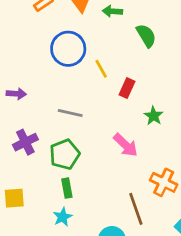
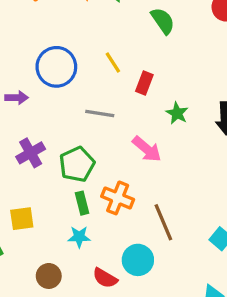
blue circle: (68, 49) -> (56, 67), moved
gray line: (70, 113) -> (100, 114), moved
orange cross: (164, 182) -> (118, 198), moved
cyan star: (63, 217) -> (79, 237), turned 30

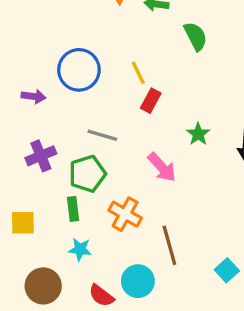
red rectangle: (144, 83) -> (151, 101), moved
gray line: (100, 114) -> (102, 135), moved
green rectangle: (82, 203) -> (73, 209), moved
brown circle: (49, 276) -> (43, 286), size x1.4

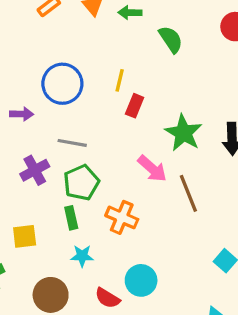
yellow line: (138, 73) -> (120, 80), turned 45
green star: (198, 134) -> (184, 133), size x1.6
gray line: (102, 135) -> (72, 143), moved
brown line: (169, 245) -> (188, 193), moved

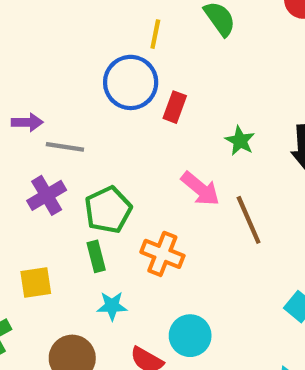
yellow line: (120, 80) -> (155, 34), moved
blue circle: (62, 84) -> (131, 82), moved
green star: (184, 133) -> (240, 141), size x0.6
gray line: (72, 143) -> (65, 147), moved

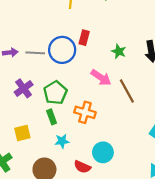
blue circle: (131, 82) -> (62, 50), moved
gray line: (65, 147) -> (35, 53), moved

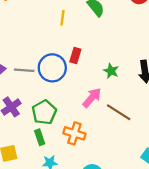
pink arrow: (101, 78) -> (92, 98), turned -84
brown line: (127, 91) -> (119, 112), turned -30

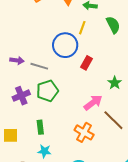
blue circle: (52, 68) -> (65, 45), moved
green pentagon: (44, 112) -> (47, 91), moved
orange cross: (74, 133) -> (84, 132), moved

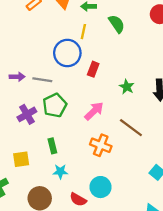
pink arrow: (93, 103) -> (94, 111), moved

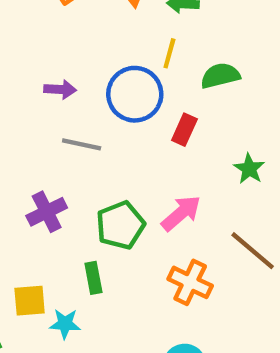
green semicircle: (117, 24) -> (220, 76), moved, turned -72
purple arrow: (17, 77) -> (60, 89), moved
green pentagon: (55, 105) -> (120, 225), moved
cyan star: (60, 171) -> (65, 324), moved

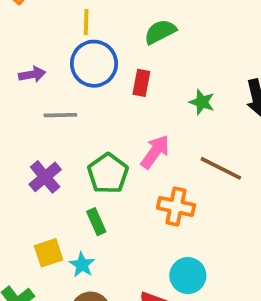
yellow line: (169, 53) -> (86, 22), moved
cyan star: (65, 324) -> (82, 265), turned -30

